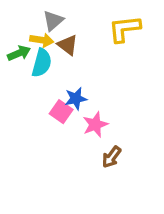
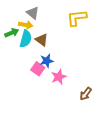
gray triangle: (53, 21) -> (33, 13), turned -40
brown triangle: (68, 45) -> (42, 40), moved
brown arrow: (111, 157) -> (86, 94), moved

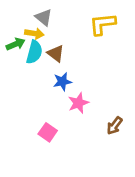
pink square: (38, 69) -> (48, 132), moved

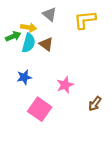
gray triangle: (44, 17) -> (50, 14), moved
blue star: (62, 82) -> (24, 77), moved
pink square: (48, 132) -> (40, 109), size x1.5

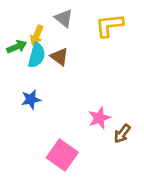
yellow arrow: (29, 28) -> (37, 35), turned 104
pink star: (65, 85) -> (99, 118), moved
pink square: (40, 109) -> (62, 155), moved

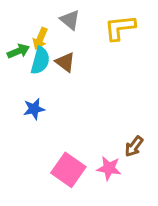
pink star: (99, 118) -> (109, 168), moved, turned 30

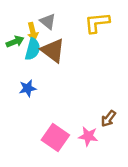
gray triangle: (70, 20) -> (48, 21), moved
yellow arrow: (40, 39) -> (33, 31), turned -36
brown triangle: (65, 62) -> (53, 50), size x1.5

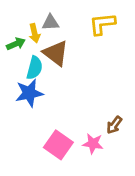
gray triangle: (48, 21) -> (50, 23), turned -42
cyan semicircle: (33, 49) -> (34, 68), moved
blue star: (28, 88) -> (29, 93), size x1.5

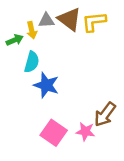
brown triangle: (56, 53) -> (70, 19), moved
blue star: (29, 93) -> (46, 85), moved, turned 30
brown arrow: (114, 125) -> (105, 114), size x1.5

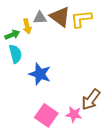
cyan semicircle: (32, 62) -> (15, 54), moved, turned -30

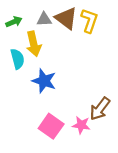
yellow L-shape: (81, 19) -> (89, 21), turned 115
yellow arrow: (27, 26) -> (34, 44), moved, size x1.5
green arrow: (12, 35) -> (14, 22), moved

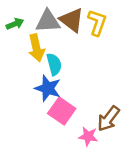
gray triangle: (44, 19) -> (48, 21), size x1.5
cyan semicircle: (17, 59) -> (54, 64), moved
pink square: (51, 126) -> (62, 111), moved

